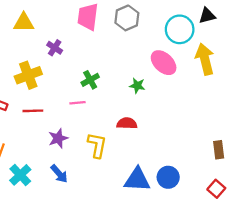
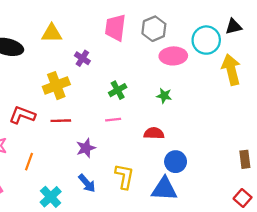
pink ellipse: (164, 63) -> (173, 56), moved, turned -45
pink line: (78, 103) -> (113, 120), moved
yellow L-shape: (97, 145) -> (124, 176), moved
cyan cross: (20, 175) -> (51, 197), moved
blue circle: (168, 177) -> (176, 162), moved

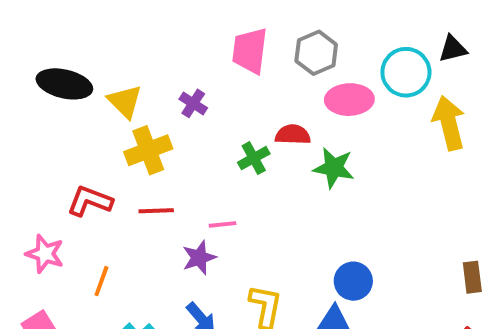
yellow triangle: (52, 33) -> (125, 101), moved, turned 45
green star: (164, 96) -> (334, 168), size x1.5
pink line: (113, 120) -> (222, 224), moved
red semicircle: (154, 133) -> (293, 135), moved

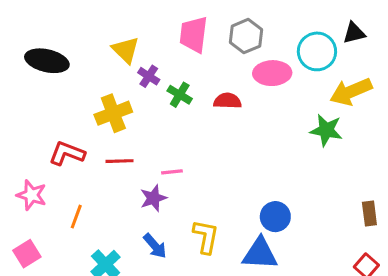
yellow triangle: (125, 101) -> (126, 50), moved
yellow arrow: (449, 123) -> (351, 92), turned -99
green cross: (254, 158) -> (180, 95), moved, turned -30
green star: (334, 168) -> (326, 130), moved

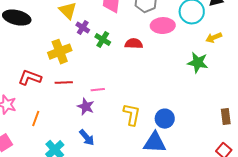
yellow arrow: (351, 92) -> (214, 38), size x0.6
purple star: (153, 198) -> (86, 107), turned -30
yellow L-shape: (206, 237) -> (132, 115), moved

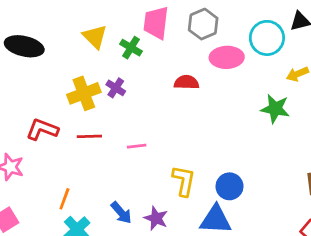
purple cross: (83, 28) -> (116, 88), moved
green cross: (103, 40) -> (131, 48), moved
purple star: (86, 107) -> (156, 218), moved
orange line: (36, 119) -> (64, 199), moved

